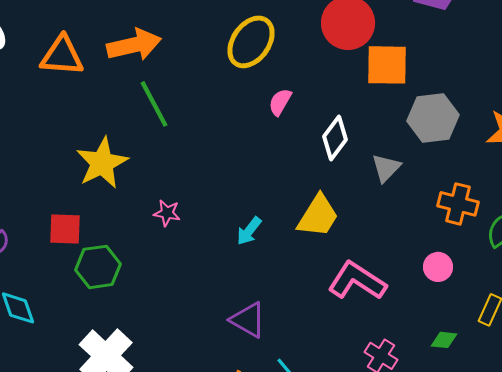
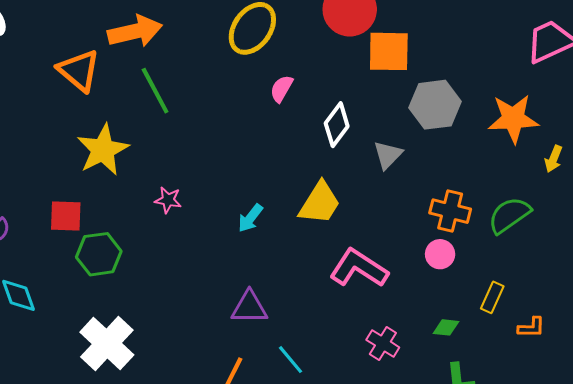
orange triangle: (62, 56) -> (79, 71), moved, turned 36
orange cross: (458, 204) -> (450, 211), moved
purple triangle: (248, 320) -> (249, 307), turned -30

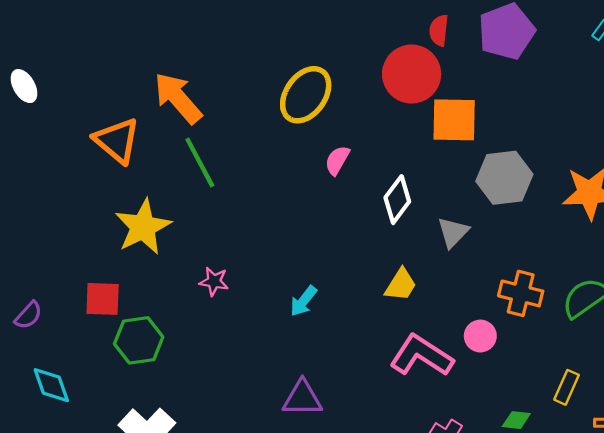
orange arrow: (135, 31) -> (178, 98), turned -118
yellow trapezoid: (320, 203) -> (401, 285), moved, size x0.7
pink circle: (440, 254) -> (480, 336), moved

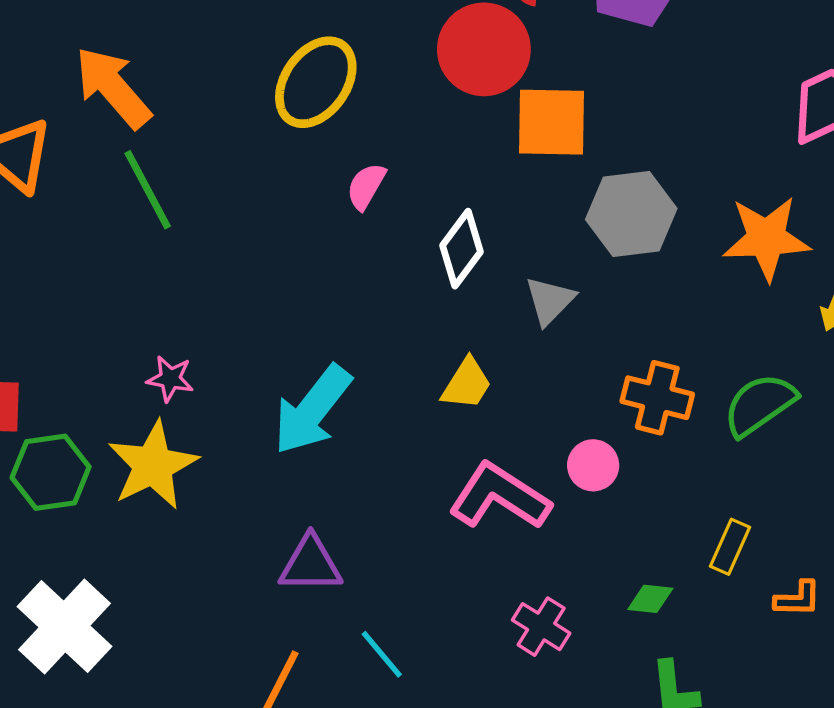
yellow star: (143, 227) -> (153, 465), moved
cyan arrow: (303, 301) -> (312, 410), size x1.8

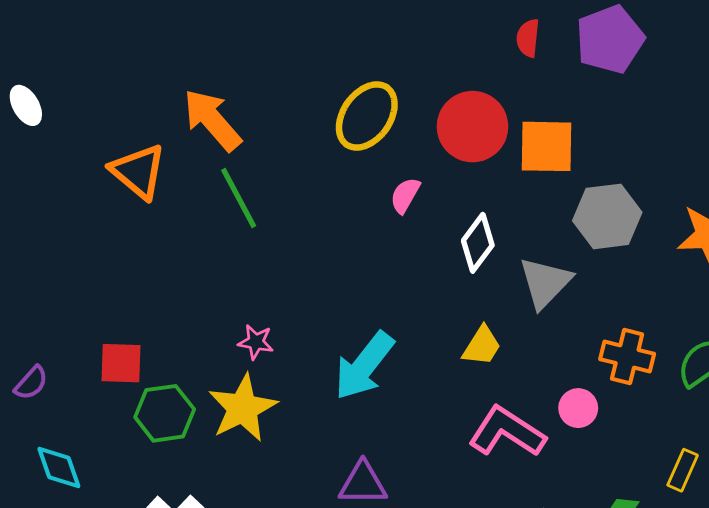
red circle: (484, 49) -> (472, 127), moved
gray triangle: (550, 301) -> (545, 283), size x1.4

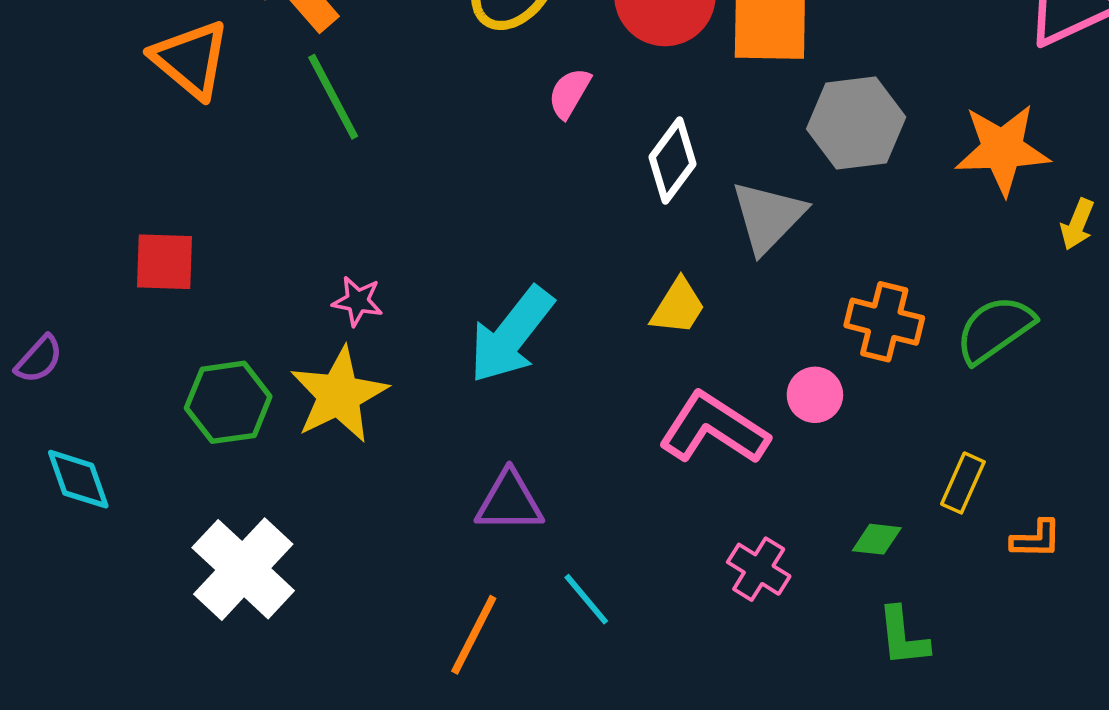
red square: (121, 363) -> (164, 262), moved

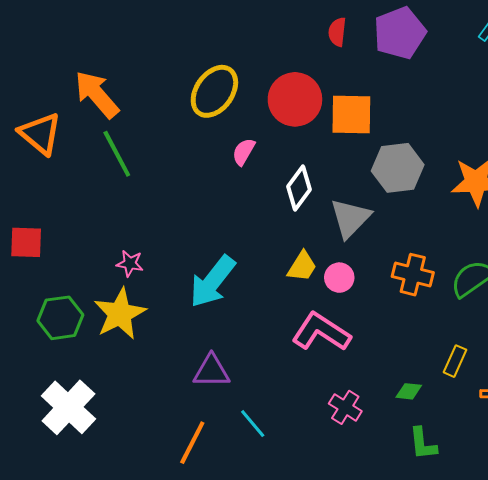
pink circle: (815, 395) -> (339, 278), moved

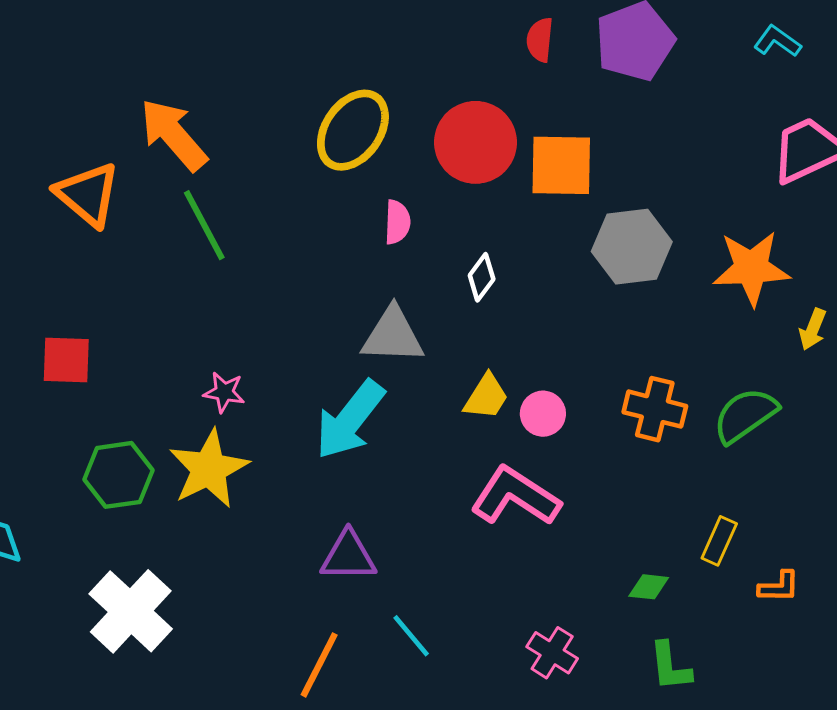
pink semicircle: (244, 152) -> (397, 222), turned 152
white diamond: (299, 188) -> (482, 277), size x0.7
gray triangle: (350, 218) -> (393, 335), moved, turned 48
pink cross: (345, 407) -> (552, 653), moved

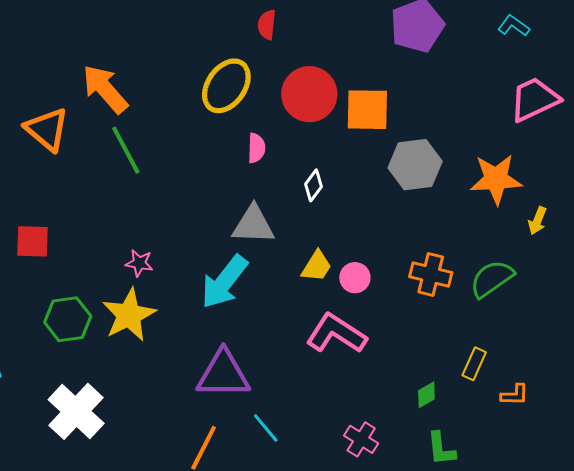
red semicircle: (540, 40) -> (267, 25), moved
purple triangle: (348, 556) -> (223, 374), size x1.4
green diamond: (649, 587) -> (426, 395), turned -36

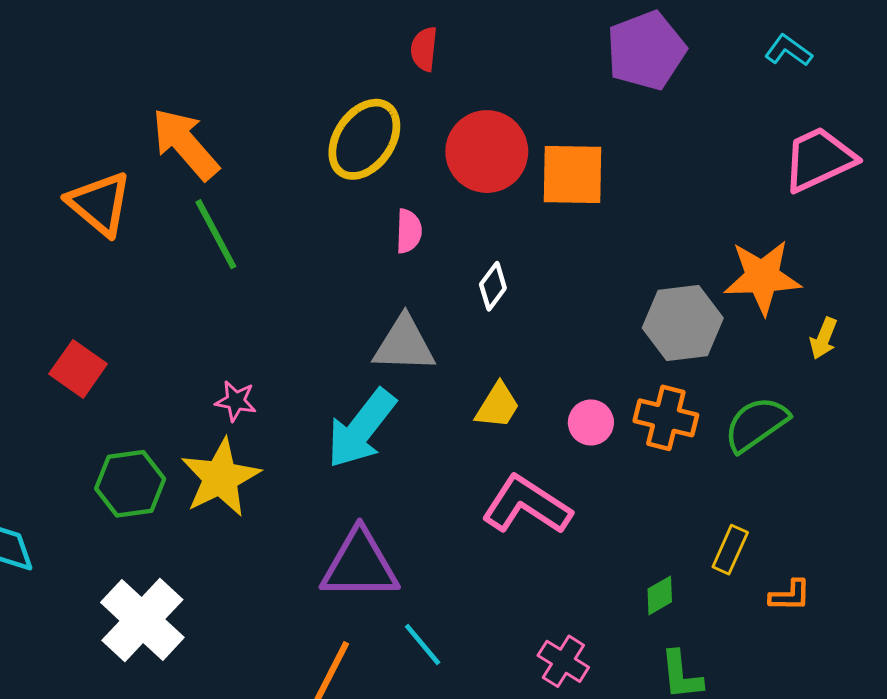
gray hexagon: (415, 165) -> (683, 323), moved
red square: (32, 241) -> (78, 369), turned 33
pink circle: (355, 278) -> (591, 423), moved

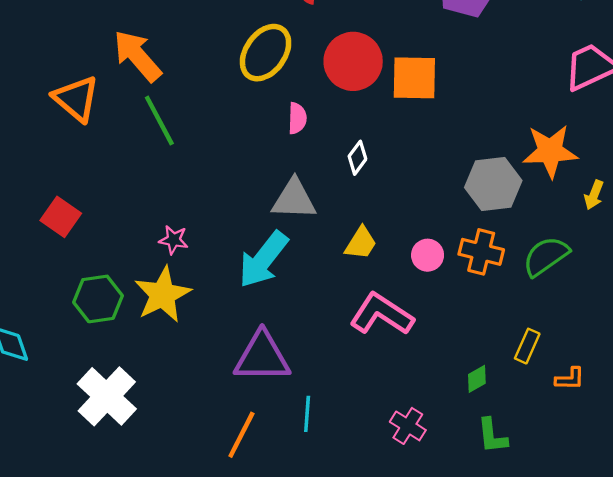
cyan line: (423, 644) -> (307, 414), turned 44

